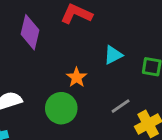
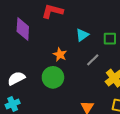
gray line: (121, 106) -> (93, 60), moved

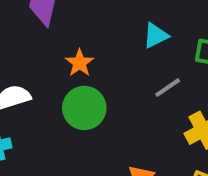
orange star: (60, 55) -> (80, 63), moved

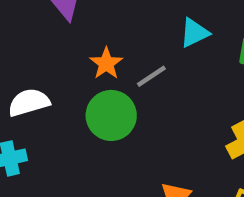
gray line: (168, 88) -> (151, 76), moved

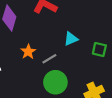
green circle: (111, 115) -> (55, 82), moved

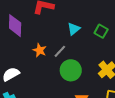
green square: (99, 49) -> (101, 31), turned 32

